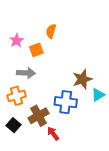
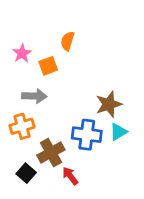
cyan triangle: (98, 95) -> (118, 132), moved
black square: (13, 125) -> (26, 173), moved

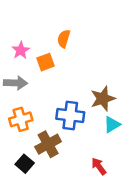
gray arrow: (34, 96) -> (16, 83), moved
blue cross: (87, 135) -> (70, 115), moved
red arrow: (70, 176) -> (99, 166), moved

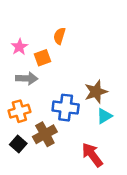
gray arrow: (16, 83) -> (27, 78), moved
black square: (25, 164) -> (18, 144), moved
red arrow: (99, 166) -> (92, 155), size x1.5

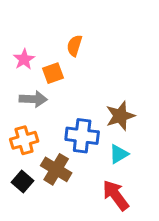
cyan triangle: (104, 116) -> (119, 154), moved
brown cross: (45, 134) -> (56, 169), turned -30

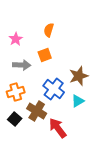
orange square: (53, 73) -> (45, 55), moved
blue cross: (82, 136) -> (54, 89), turned 30
red arrow: (116, 195) -> (58, 128), moved

